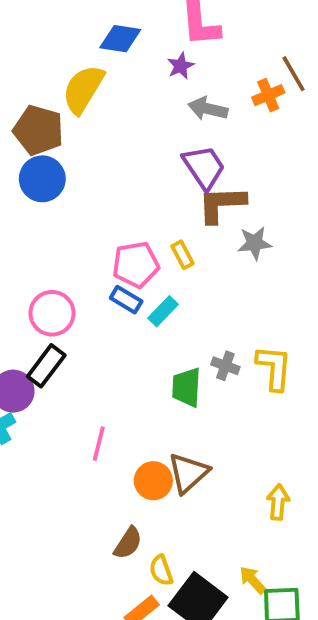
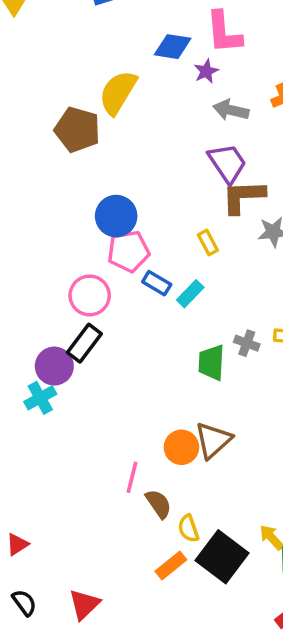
blue diamond: (120, 39) -> (173, 47), moved
blue circle: (42, 179) -> (116, 216), moved
pink pentagon: (136, 265) -> (128, 251), moved
pink line: (99, 444) -> (132, 477), moved
brown semicircle: (128, 543) -> (158, 504), turned -68

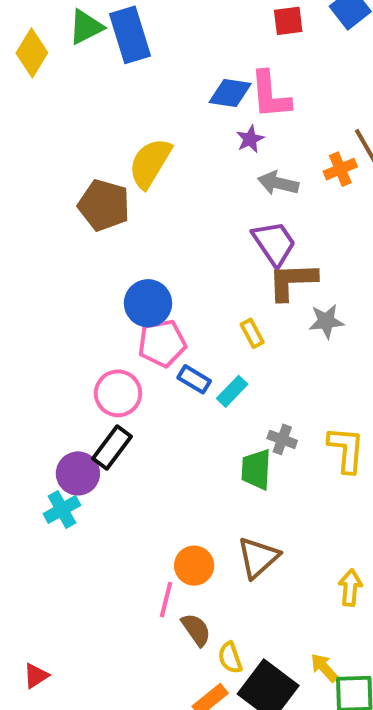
blue diamond: (173, 47) -> (230, 93), moved
gray cross: (247, 343) -> (282, 439), moved
orange circle: (181, 447) -> (194, 566), moved

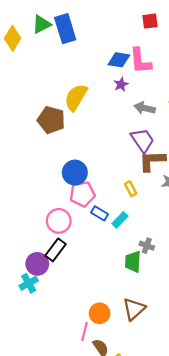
purple star: (250, 139) -> (121, 84), moved

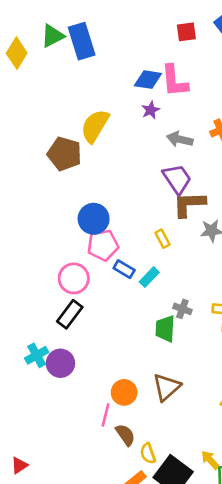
purple circle: (37, 264) -> (60, 363), moved

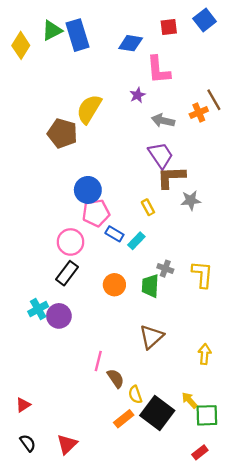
blue diamond: (148, 80) -> (131, 43), moved
orange circle: (124, 392) -> (114, 285), moved

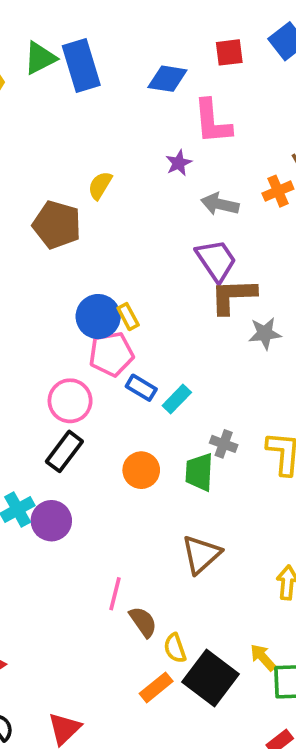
yellow semicircle: (89, 109) -> (100, 185), size x0.6
yellow rectangle: (148, 207) -> (128, 317), moved

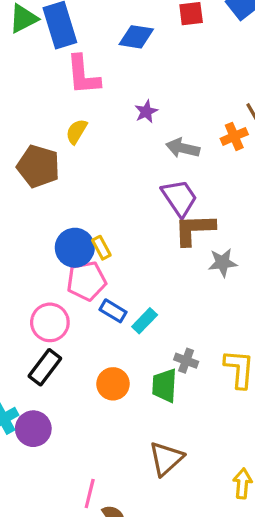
pink L-shape: (212, 122) -> (83, 75), moved

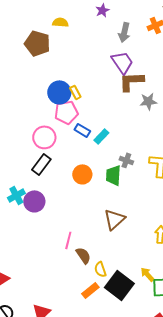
yellow semicircle: (76, 131) -> (60, 22), turned 63
gray arrow: (183, 148) -> (124, 32), turned -90

